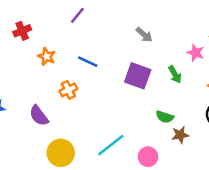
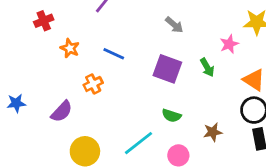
pink star: (196, 53) -> (229, 44), turned 30
purple semicircle: (39, 116) -> (62, 111), turned -100
green semicircle: (165, 117) -> (171, 116), moved

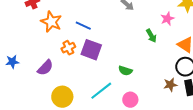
orange star: (70, 48) -> (51, 22), size x1.5
purple square: (167, 69) -> (91, 50), moved
brown star: (213, 132) -> (170, 85), moved

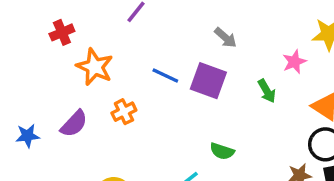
blue line: (83, 26) -> (165, 76), moved
purple square: (91, 50) -> (208, 81), moved
purple semicircle: (45, 68) -> (74, 124), moved

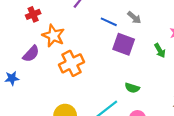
blue line: (165, 76) -> (109, 22), moved
orange cross: (124, 112) -> (71, 63), size x1.6
purple semicircle: (74, 124) -> (31, 54), moved

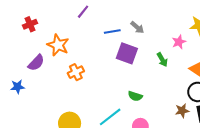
red cross: (33, 14) -> (30, 24), moved
blue line: (109, 22) -> (112, 32), turned -35
orange cross: (71, 63) -> (76, 72), size x0.7

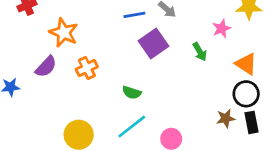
purple square: (127, 53) -> (154, 43), turned 35
purple semicircle: (36, 63) -> (46, 67), moved
green semicircle: (135, 96) -> (132, 92), moved

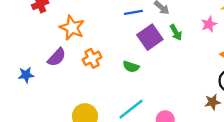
green arrow: (200, 52) -> (176, 32), moved
green semicircle: (132, 92) -> (131, 67), moved

